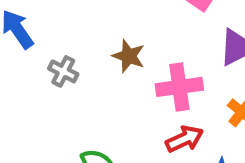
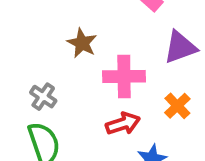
gray cross: (63, 71) -> (43, 97), moved

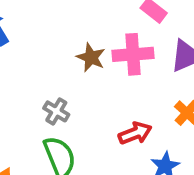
pink cross: (124, 76) -> (133, 54), moved

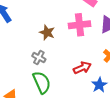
brown star: (91, 57) -> (47, 32), moved

